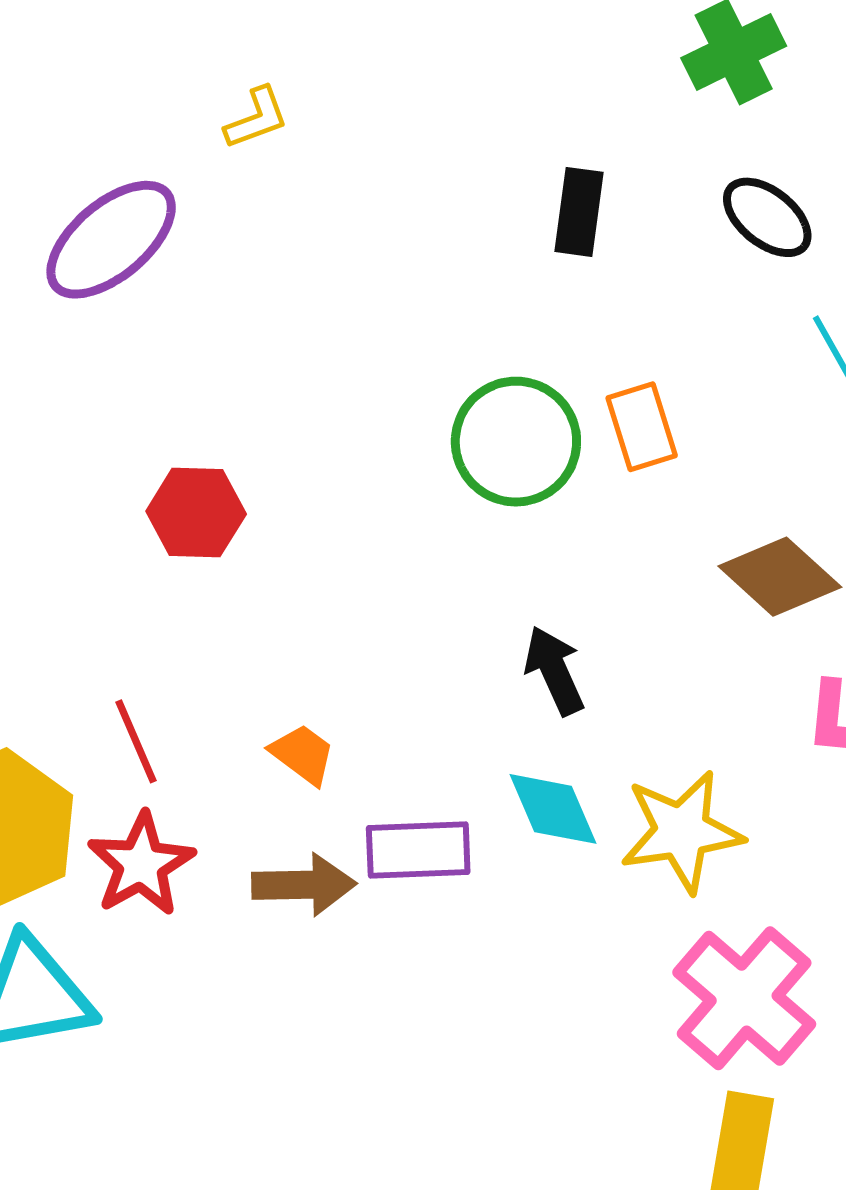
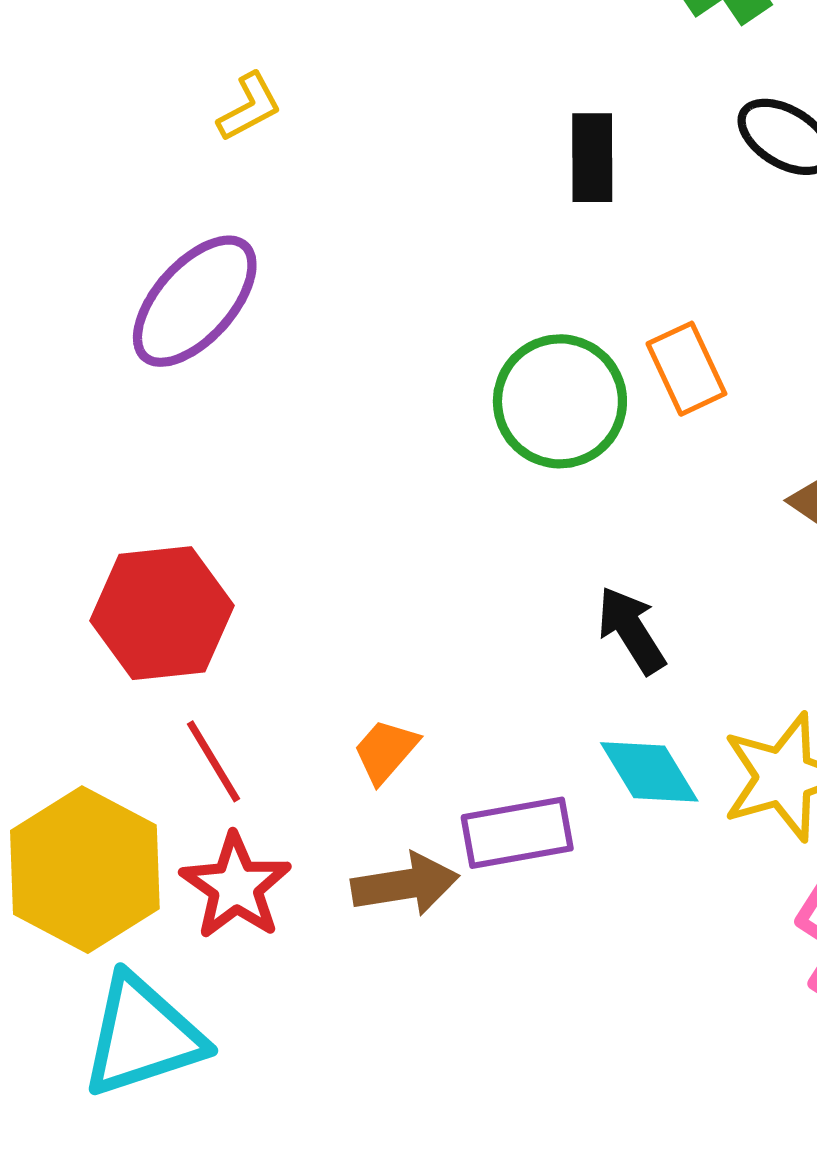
purple ellipse: (111, 240) -> (195, 301), moved
red hexagon: (196, 513) -> (162, 613), moved, size x1.4
orange trapezoid: (303, 754) -> (386, 751), turned -78

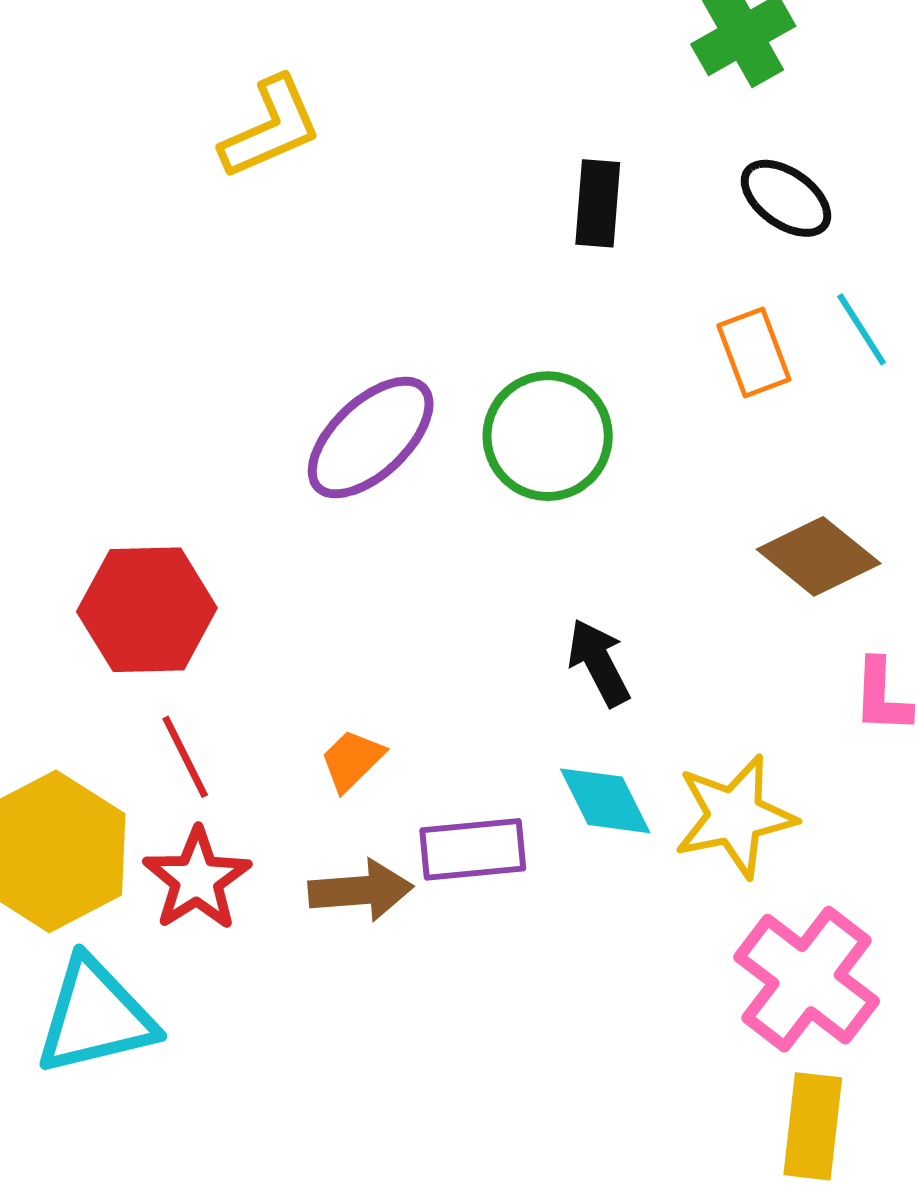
yellow L-shape: (249, 107) -> (271, 128), size x1.6
purple ellipse: (195, 301) -> (371, 438), moved
orange rectangle: (686, 369) -> (754, 353), moved

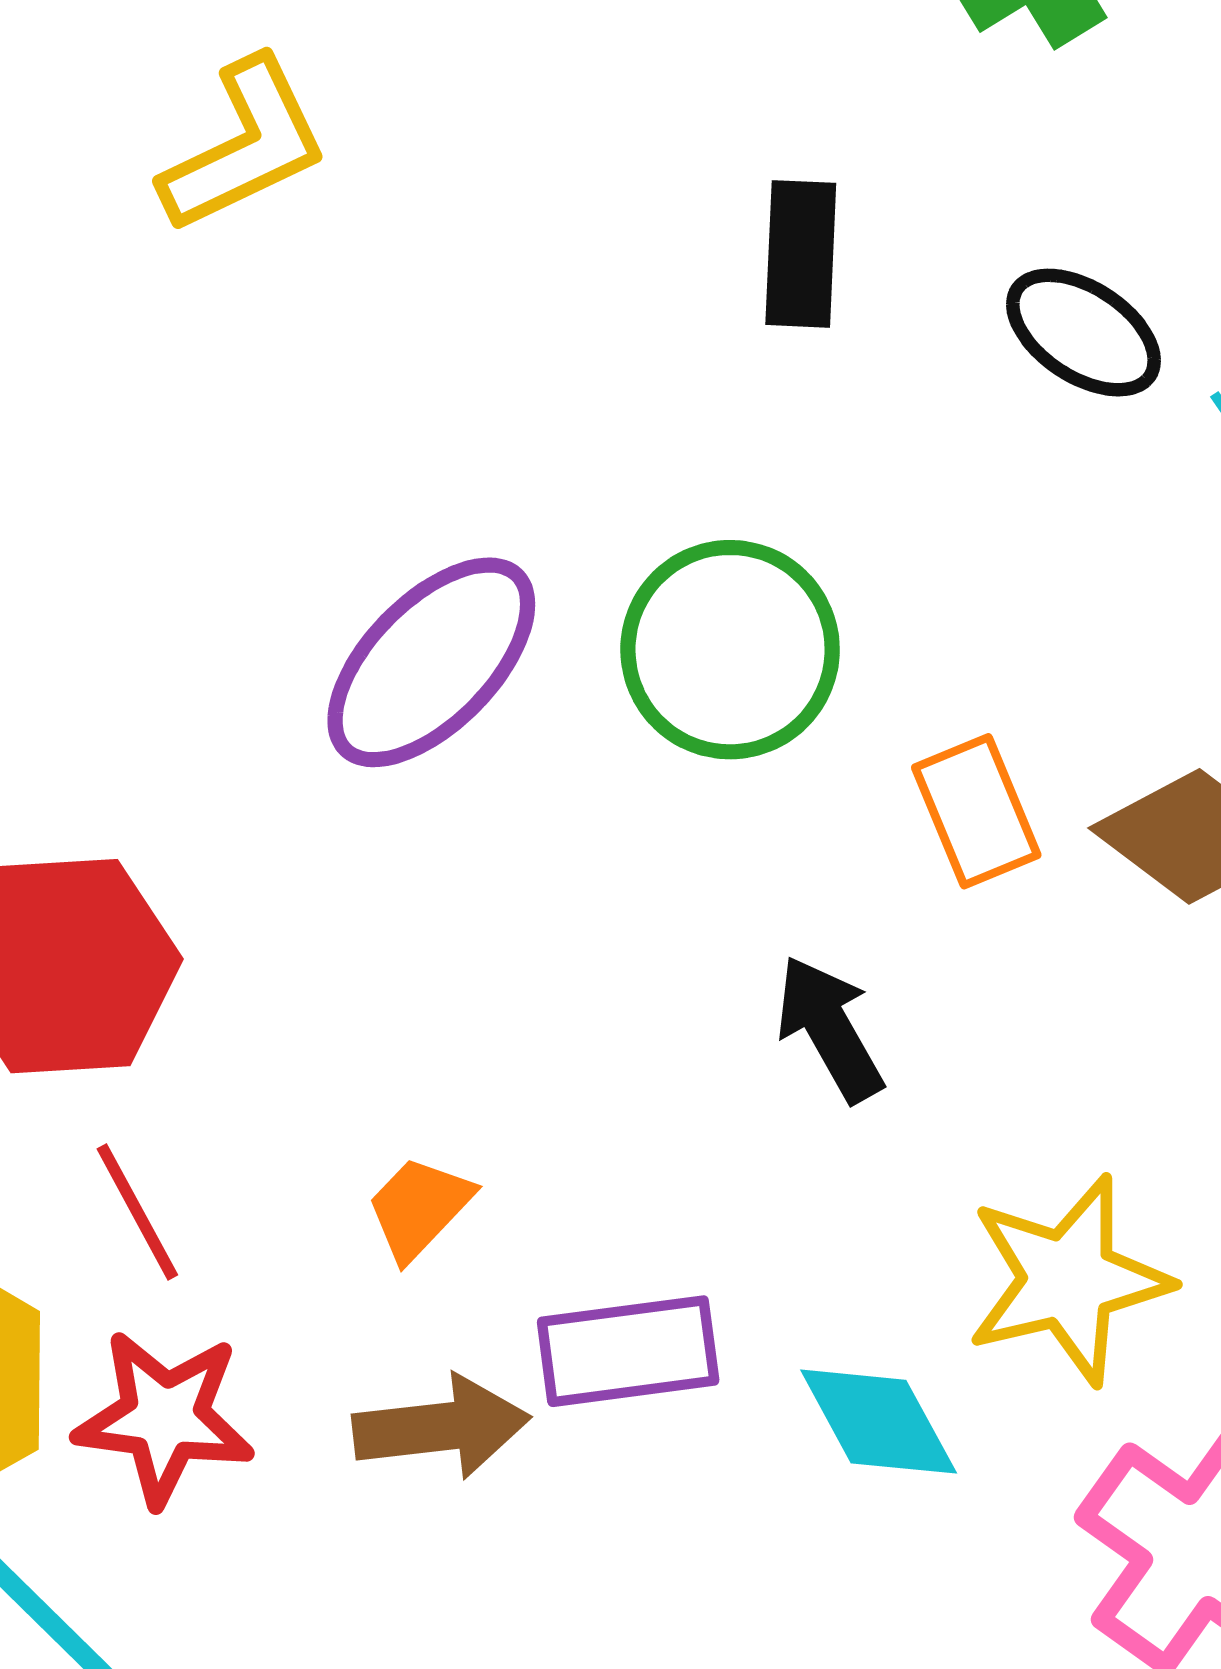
black ellipse: (786, 198) -> (1083, 333), moved
orange rectangle: (754, 353) -> (976, 811), moved
cyan diamond: (605, 801) -> (879, 1422), moved
red star: (197, 879) -> (164, 1418), turned -30

